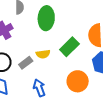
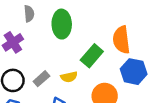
yellow semicircle: (43, 54) -> (69, 77), moved

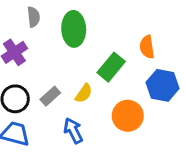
orange semicircle: (121, 40) -> (147, 47), size x0.7
yellow semicircle: (69, 77) -> (84, 93), turned -42

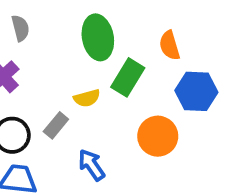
green ellipse: (74, 29) -> (98, 37), moved
yellow semicircle: (84, 93) -> (87, 98), moved, turned 48

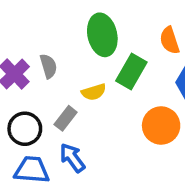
gray semicircle: (20, 28) -> (48, 66), moved
blue arrow: (91, 165) -> (72, 158), moved

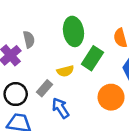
gray semicircle: (48, 66) -> (29, 39), moved
blue arrow: (72, 158) -> (61, 108), moved

